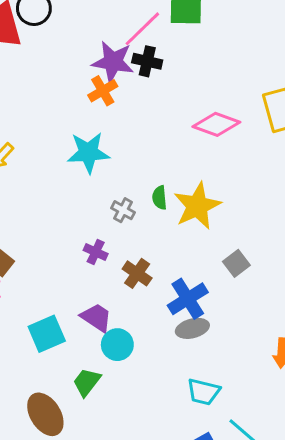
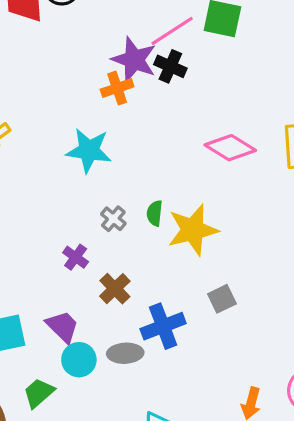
gray ellipse: (192, 328) -> (125, 353), moved

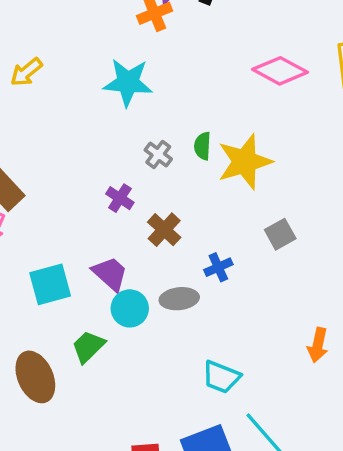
blue cross: (163, 326) -> (218, 267), size x0.6

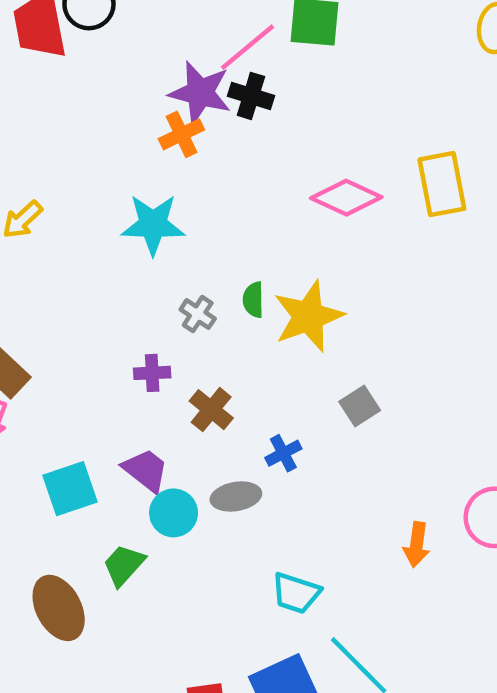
purple cross: (120, 198) -> (152, 373), turned -32

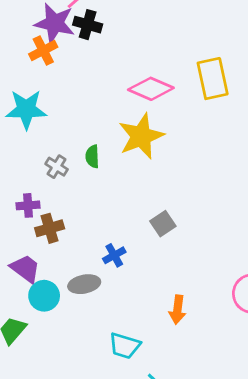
yellow star: (308, 316) -> (141, 136), moved
brown cross: (211, 410) -> (50, 228), moved, turned 36
orange arrow: (417, 545) -> (178, 310), moved

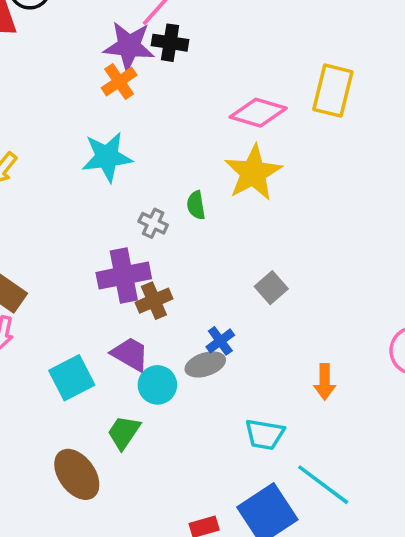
yellow rectangle: (213, 79) -> (333, 91), turned 33
purple cross: (28, 205) -> (124, 276), size x1.8
gray square: (163, 224) -> (271, 288), moved
blue cross: (114, 255) -> (220, 341), moved

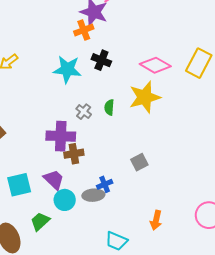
black cross: (170, 43) -> (101, 60), moved

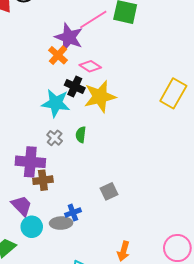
orange cross: (84, 30) -> (58, 55), turned -30
pink diamond: (155, 65) -> (90, 66), moved, size x0.7
cyan star: (67, 69) -> (56, 103), moved
yellow star: (145, 97) -> (100, 97), moved

